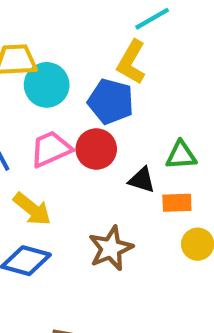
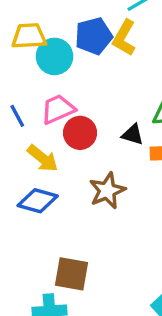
blue pentagon: (111, 101) -> (94, 36), moved, turned -30
red circle: (96, 149) -> (80, 133), moved

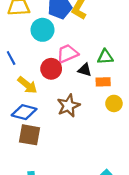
cyan circle: (55, 56) -> (42, 30), moved
pink trapezoid: (58, 109) -> (67, 54), moved
brown square: (72, 274) -> (29, 135), moved

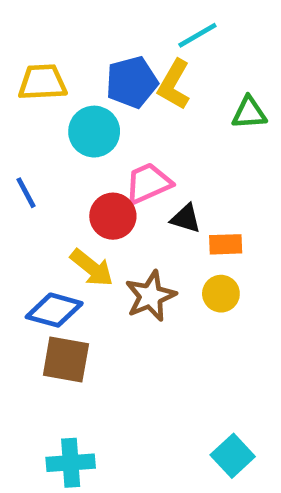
green triangle: (105, 57) -> (249, 113), moved
yellow arrow: (27, 85) -> (92, 268), moved
yellow circle: (114, 103) -> (221, 294), moved

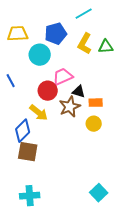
yellow L-shape: (174, 85) -> (85, 44), moved
brown star: (150, 296) -> (70, 107), moved
blue diamond: (54, 310) -> (23, 131), turned -60

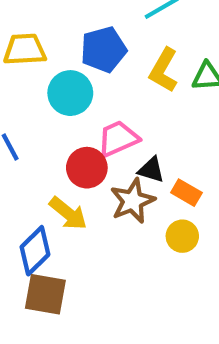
orange rectangle: (96, 103) -> (186, 193), turned 32

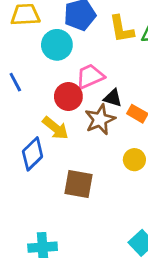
yellow L-shape: (164, 70) -> (121, 29), turned -40
yellow circle: (182, 236) -> (134, 160), moved
brown square: (45, 294) -> (78, 184), moved

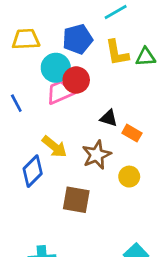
pink trapezoid: (90, 76) -> (60, 92), moved
red circle: (68, 97) -> (76, 80), moved
brown star: (100, 119) -> (97, 155), moved

